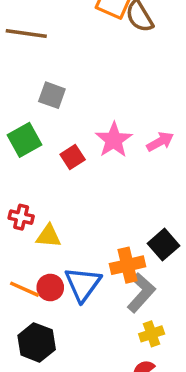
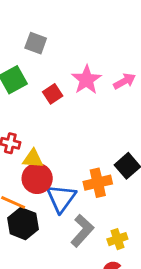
red circle: (50, 287) -> (37, 178), moved, size x1.4
gray L-shape: (141, 293) -> (82, 231), moved
black hexagon: (37, 342) -> (23, 224), moved

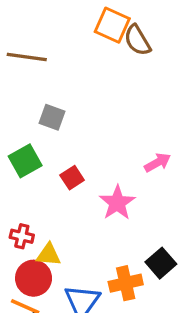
pink star: (86, 80) -> (117, 203), moved
red circle: (37, 178) -> (34, 278), moved

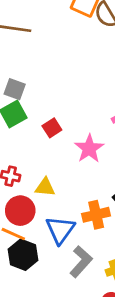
gray square: (52, 117) -> (15, 89), moved
yellow triangle: (49, 255) -> (45, 187), moved

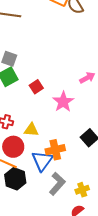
orange cross: (96, 215) -> (55, 150), moved

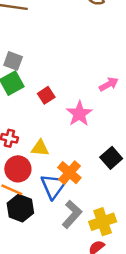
orange cross: (55, 150) -> (69, 173), turned -36
yellow cross: (82, 190) -> (103, 222), size x1.5

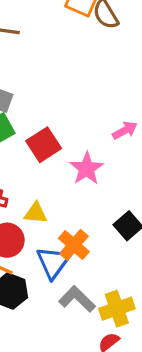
red square: (46, 95) -> (44, 145), size x1.5
gray L-shape: (72, 214) -> (77, 299), turned -88

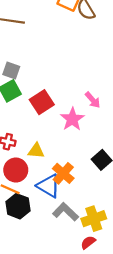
pink arrow: (125, 130) -> (93, 100), moved, turned 78
blue triangle: (53, 262) -> (49, 186), turned -35

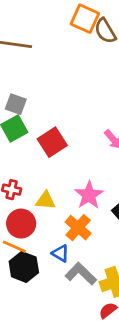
pink star: (72, 119) -> (89, 195), moved
blue triangle: (49, 186) -> (60, 253), moved, size x0.6

